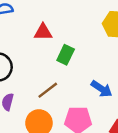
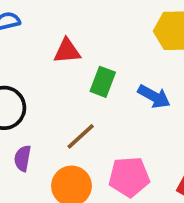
blue arrow: (102, 89) -> (154, 96), moved

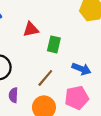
blue arrow: (154, 96) -> (81, 69), moved

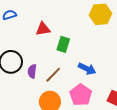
purple semicircle: (13, 95) -> (32, 71), moved
pink pentagon: (77, 98) -> (81, 95), turned -30

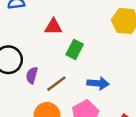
blue arrow: (87, 69) -> (98, 83), turned -30

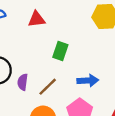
red triangle: (53, 27) -> (37, 19), moved

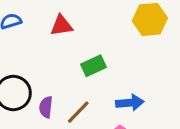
green rectangle: (60, 51) -> (93, 66), turned 48

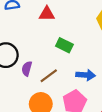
green rectangle: (93, 66) -> (64, 45), turned 42

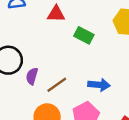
green rectangle: (64, 45) -> (84, 35), moved

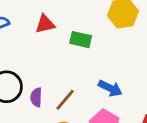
blue arrow: (99, 85) -> (110, 88), turned 35

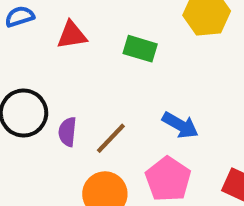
red triangle: (45, 24) -> (72, 35), moved

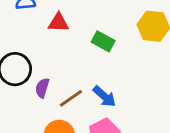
blue arrow: (180, 125) -> (104, 96), moved

